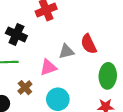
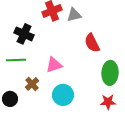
gray triangle: (66, 51) -> (74, 15), moved

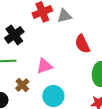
black cross: (24, 34) -> (14, 35), turned 30

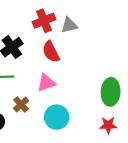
red semicircle: (82, 44) -> (51, 52), moved

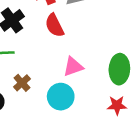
pink triangle: (46, 83) -> (73, 67), moved

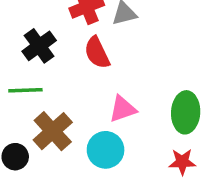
brown cross: (22, 83) -> (53, 131), size x1.6

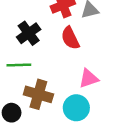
brown cross: (53, 131) -> (38, 94), turned -32

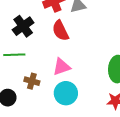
pink triangle: (89, 78) -> (61, 67), moved
brown cross: (38, 94) -> (32, 81), size x0.6

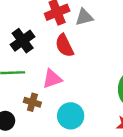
pink triangle: (61, 67) -> (52, 79), moved

